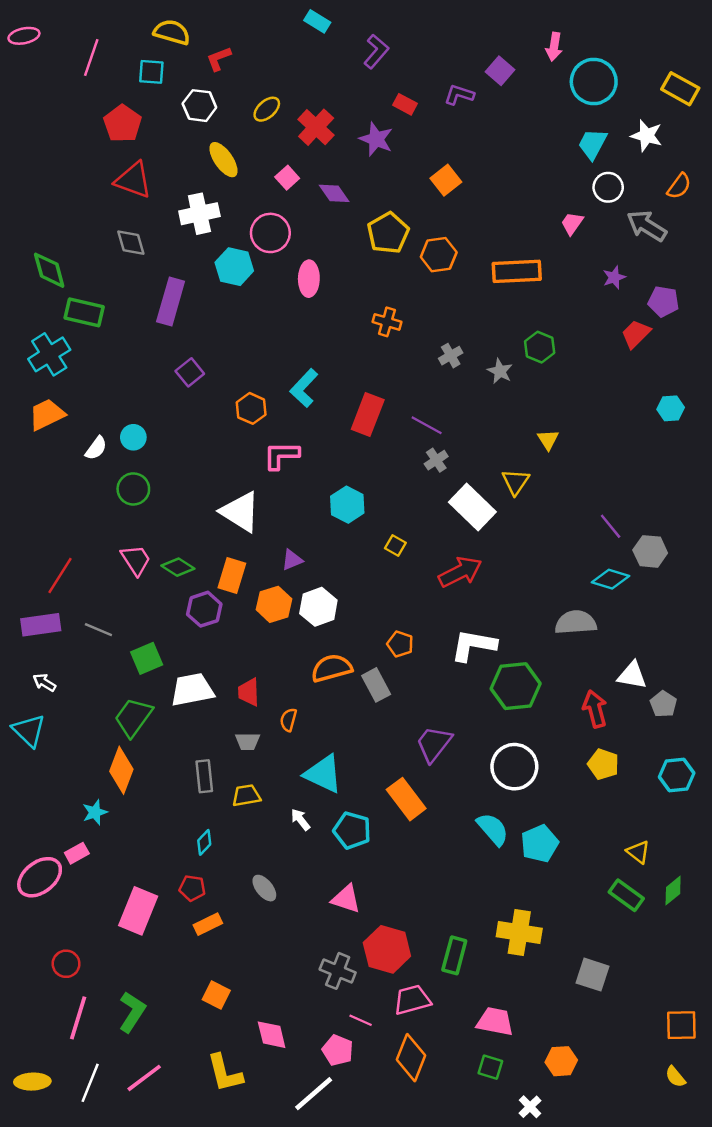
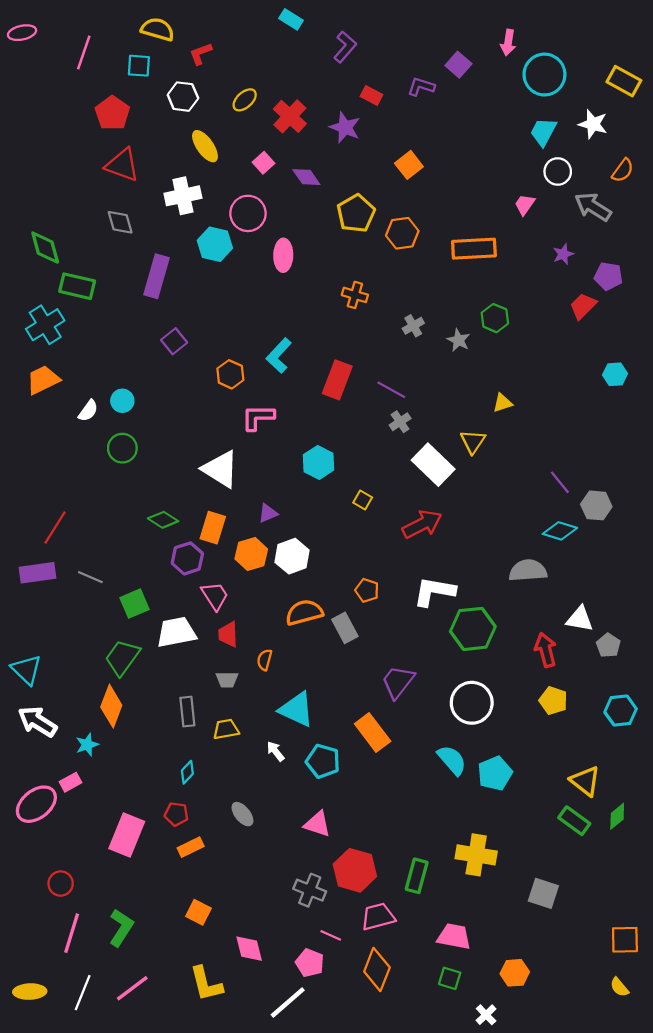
yellow triangle: (548, 440) -> (503, 403), turned 45
pink trapezoid: (136, 560) -> (215, 596), moved
white arrow: (44, 682) -> (37, 722), moved, size x1.8
yellow triangle: (638, 852) -> (585, 781), size x1.4

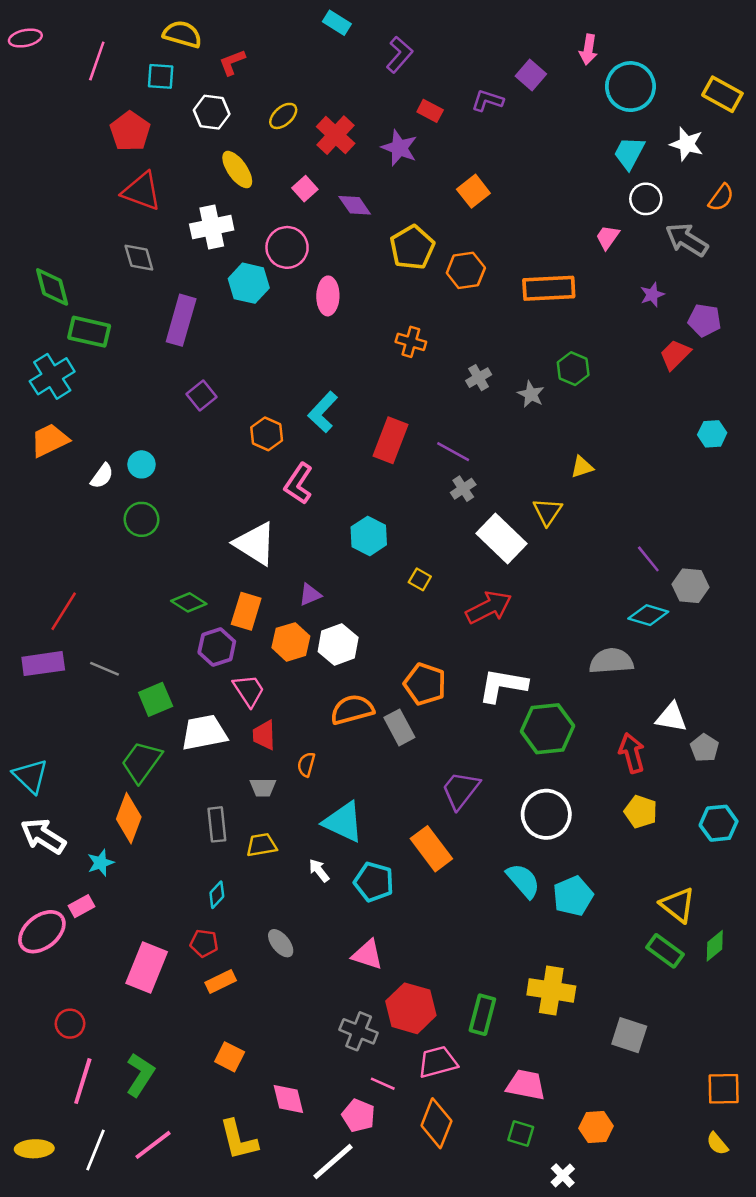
pink L-shape: (258, 417) -> (299, 484), turned -56
orange pentagon: (367, 590) -> (425, 684), size x1.5

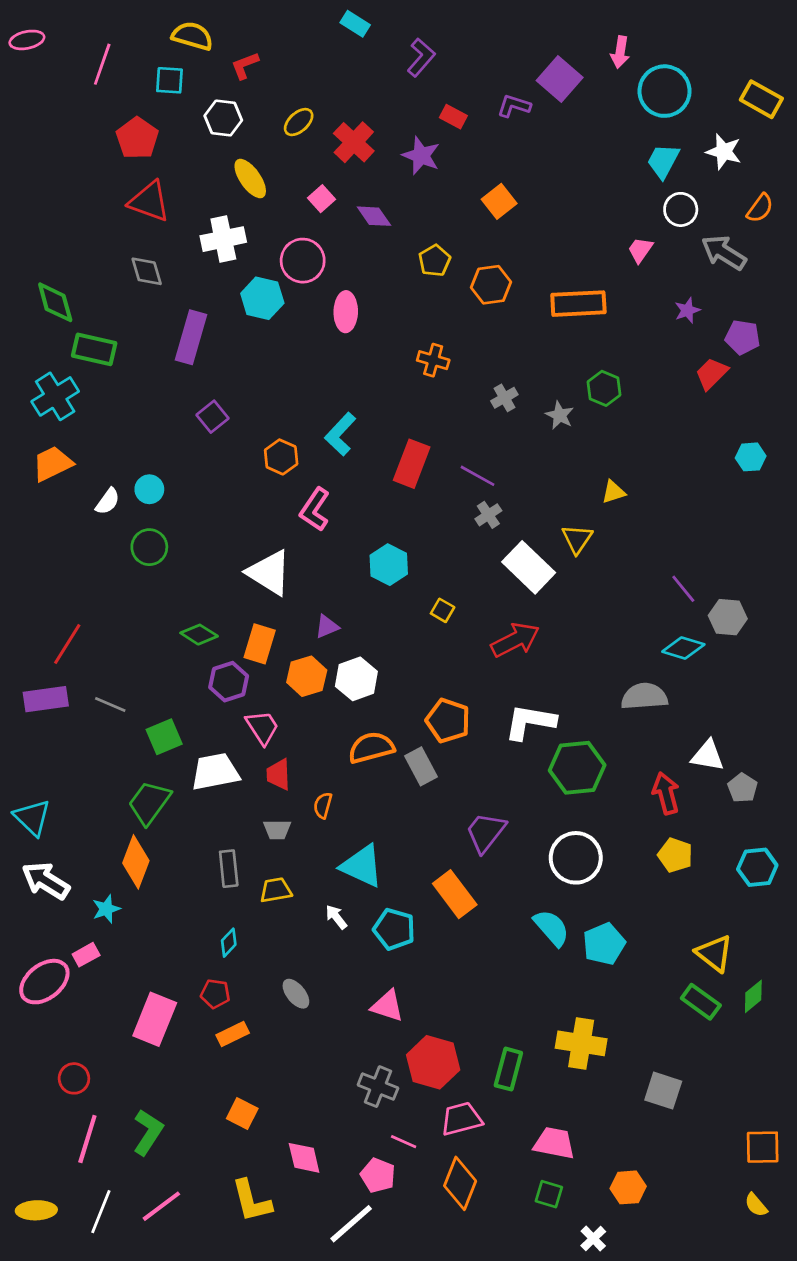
purple square: (531, 75) -> (560, 79), size x1.4
yellow pentagon: (412, 247) -> (434, 261), size x0.7

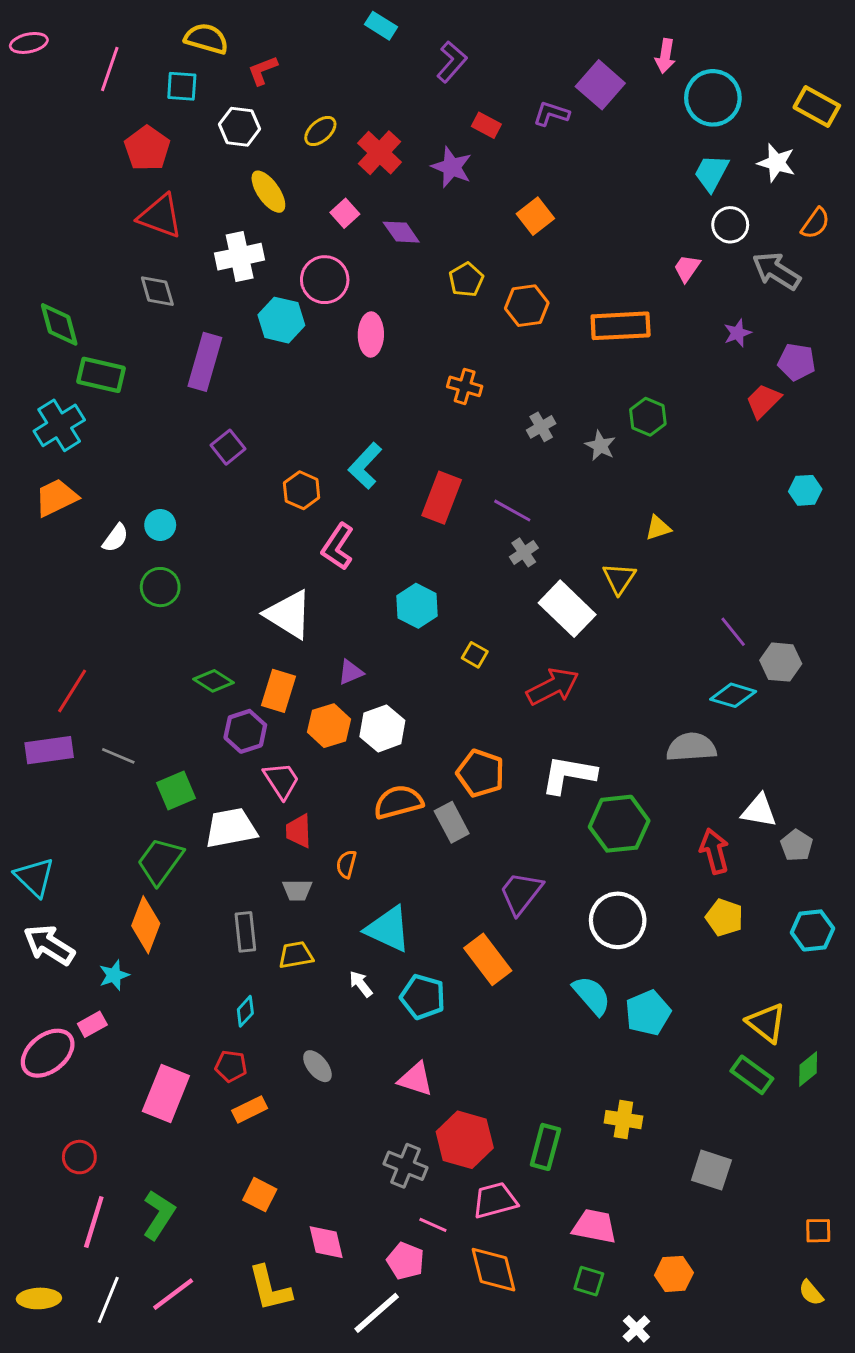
yellow cross: (581, 1043) -> (623, 1120), size x0.7
orange square: (763, 1147) -> (818, 1231), size x0.7
orange diamond: (460, 1183) -> (494, 1270), turned -36

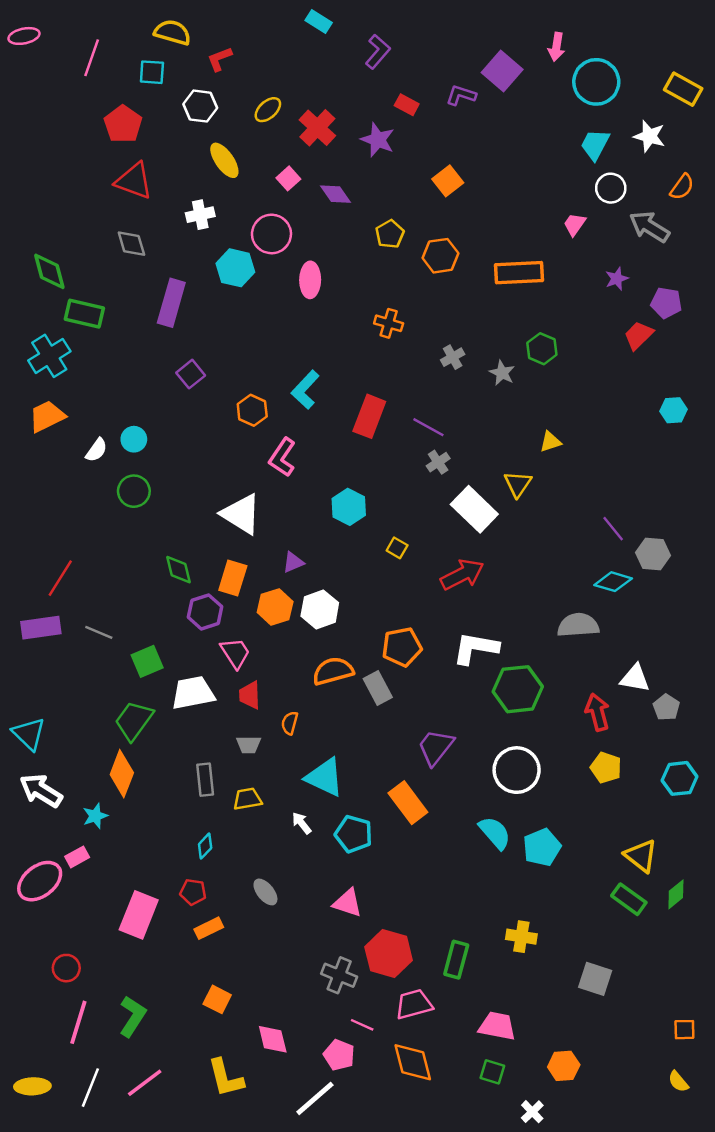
white cross: (240, 257) -> (200, 215), size x0.7
green diamond: (214, 681) -> (179, 570), turned 44
orange pentagon: (481, 773) -> (402, 647), turned -30

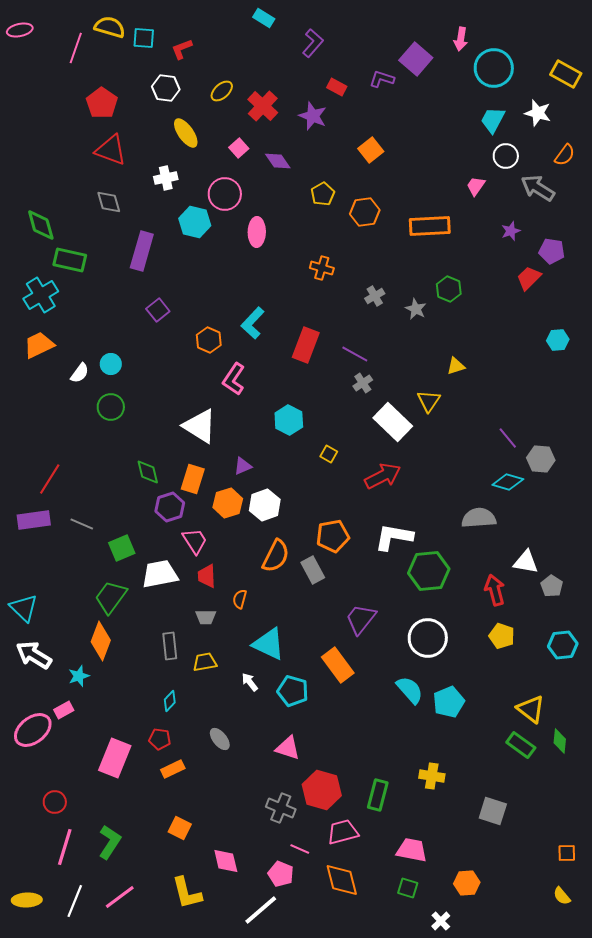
yellow semicircle: (172, 32) -> (110, 27), moved
cyan square: (152, 72) -> (144, 38), moved
orange semicircle: (333, 671) -> (276, 556), turned 132
green diamond: (676, 894) -> (560, 741), turned -45

